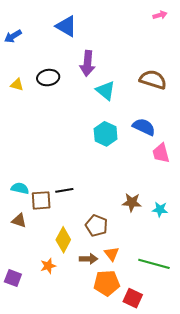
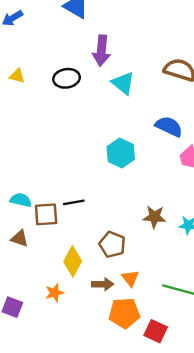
black ellipse: (48, 78) -> (67, 78), moved
cyan hexagon: (106, 134) -> (121, 153), moved

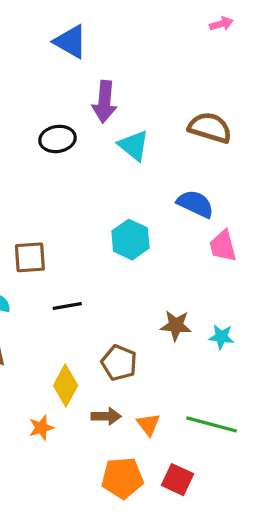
brown square: (46, 214) -> (30, 257), moved
orange triangle: (130, 278) -> (148, 424), moved
orange pentagon: (124, 313) -> (122, 478), moved

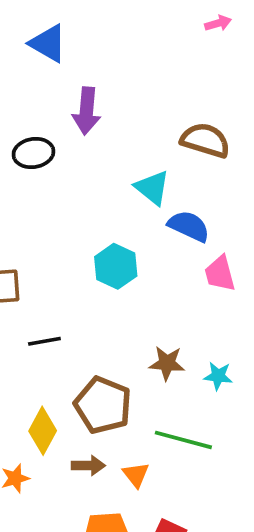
cyan triangle: (134, 145) -> (152, 188), moved
brown pentagon: (119, 363) -> (103, 405), size x1.4
green line: (212, 424) -> (183, 440), moved

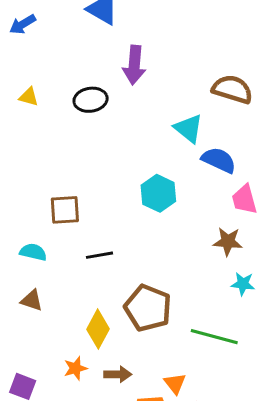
brown star: (167, 363) -> (228, 242), moved
brown arrow: (88, 466) -> (118, 374), moved
orange triangle: (136, 475) -> (175, 383), moved

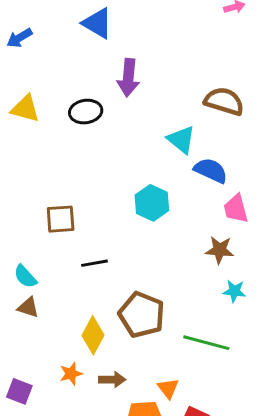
yellow triangle: (29, 97) -> (25, 109), size x1.5
cyan semicircle: (33, 252) -> (25, 276), moved, turned -145

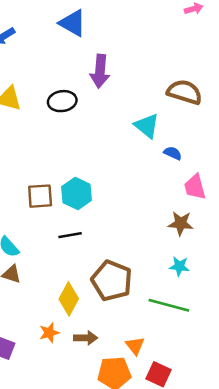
blue semicircle: (211, 170) -> (173, 153), size x0.6
cyan hexagon: (152, 203) -> (77, 193), moved
cyan star: (234, 291) -> (179, 266), moved

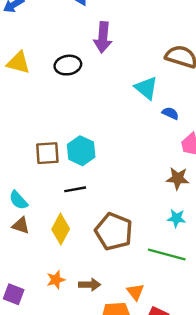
yellow diamond: (69, 299) -> (61, 229), moved

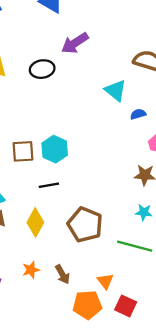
purple arrow: (103, 37) -> (75, 43), turned 52
blue semicircle: (170, 113) -> (138, 114), turned -42
brown arrow: (90, 285) -> (62, 274), turned 60

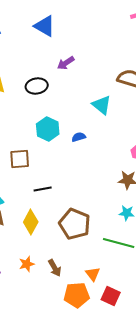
purple arrow: (75, 43) -> (66, 63), size x0.7
blue semicircle: (138, 114) -> (79, 137), moved
cyan hexagon: (55, 149) -> (48, 129), moved

